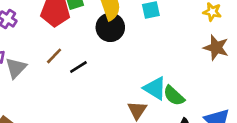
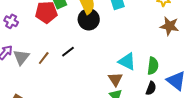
brown line: (54, 56) -> (44, 58), moved
green semicircle: (174, 96) -> (153, 66), moved, turned -120

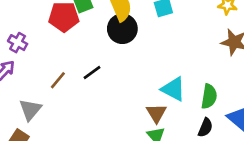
purple cross: (11, 21) -> (18, 43), moved
gray triangle: (21, 57) -> (30, 110), moved

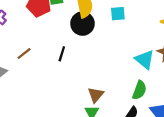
black line: (92, 72) -> (62, 54), moved, turned -48
cyan triangle: (173, 89) -> (145, 60), moved

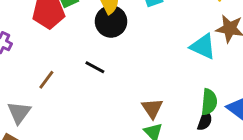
black line: (62, 54) -> (95, 67), turned -64
green semicircle: (139, 90) -> (209, 102), moved

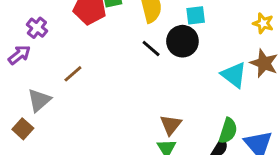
black circle: (111, 21) -> (182, 41), moved
black line: (95, 67) -> (151, 48), moved

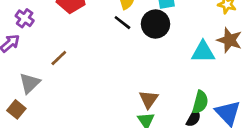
black line: (151, 48) -> (122, 23), moved
cyan triangle: (234, 75) -> (203, 52), turned -35

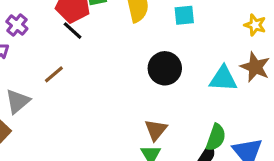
black line: (122, 23) -> (73, 31), moved
black circle: (155, 24) -> (165, 68), moved

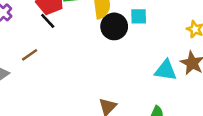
black circle: (165, 68) -> (114, 26), moved

